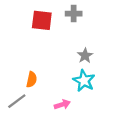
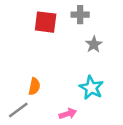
gray star: (85, 56) -> (94, 44), moved

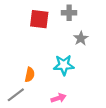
cyan star: (91, 88) -> (64, 65), moved, turned -30

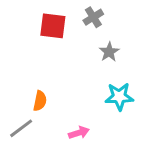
gray cross: (69, 13) -> (93, 17), turned -32
cyan star: (64, 65) -> (119, 97), moved

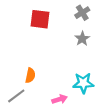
gray cross: (93, 17) -> (82, 13), moved
cyan star: (119, 97) -> (83, 83), moved

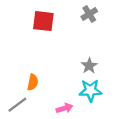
gray star: (82, 39) -> (89, 66), moved

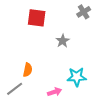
gray cross: (89, 14) -> (84, 12), moved
gray star: (89, 66) -> (63, 41), moved

